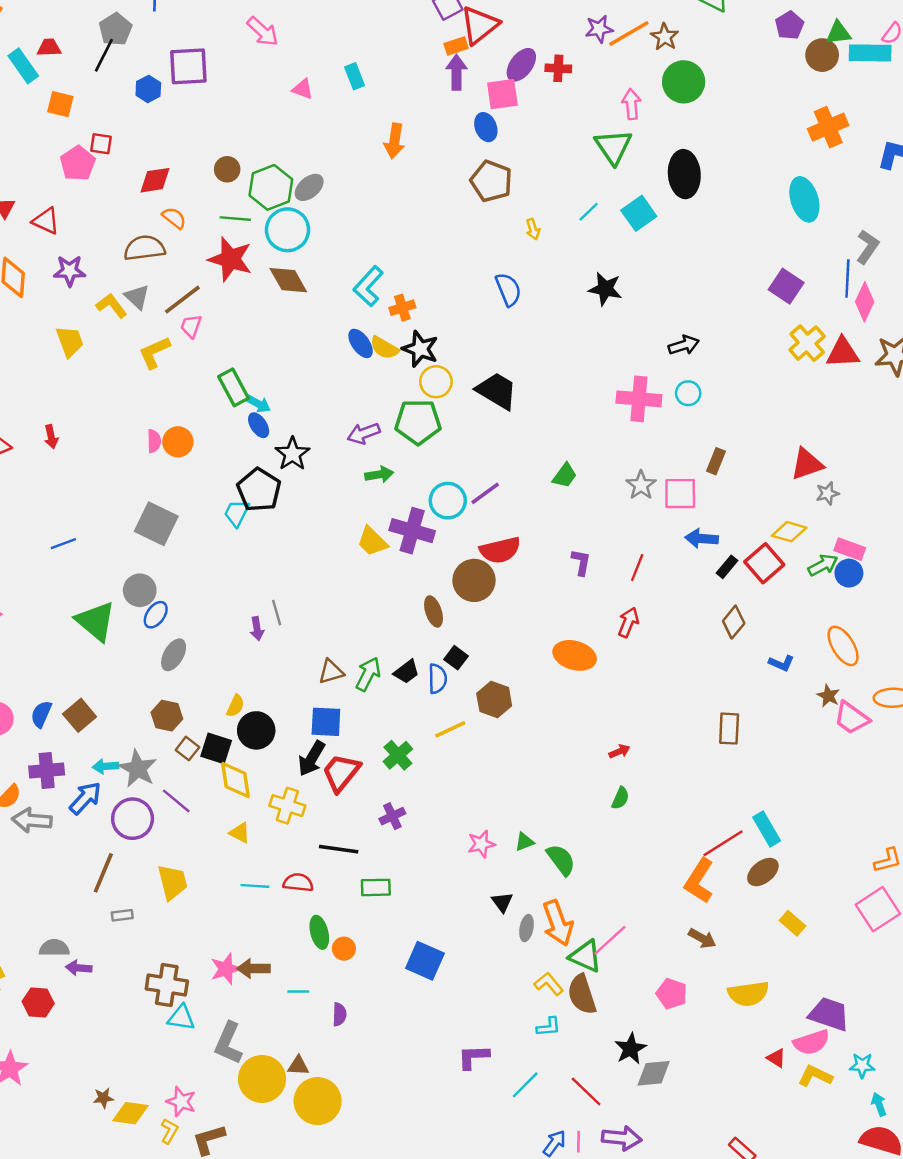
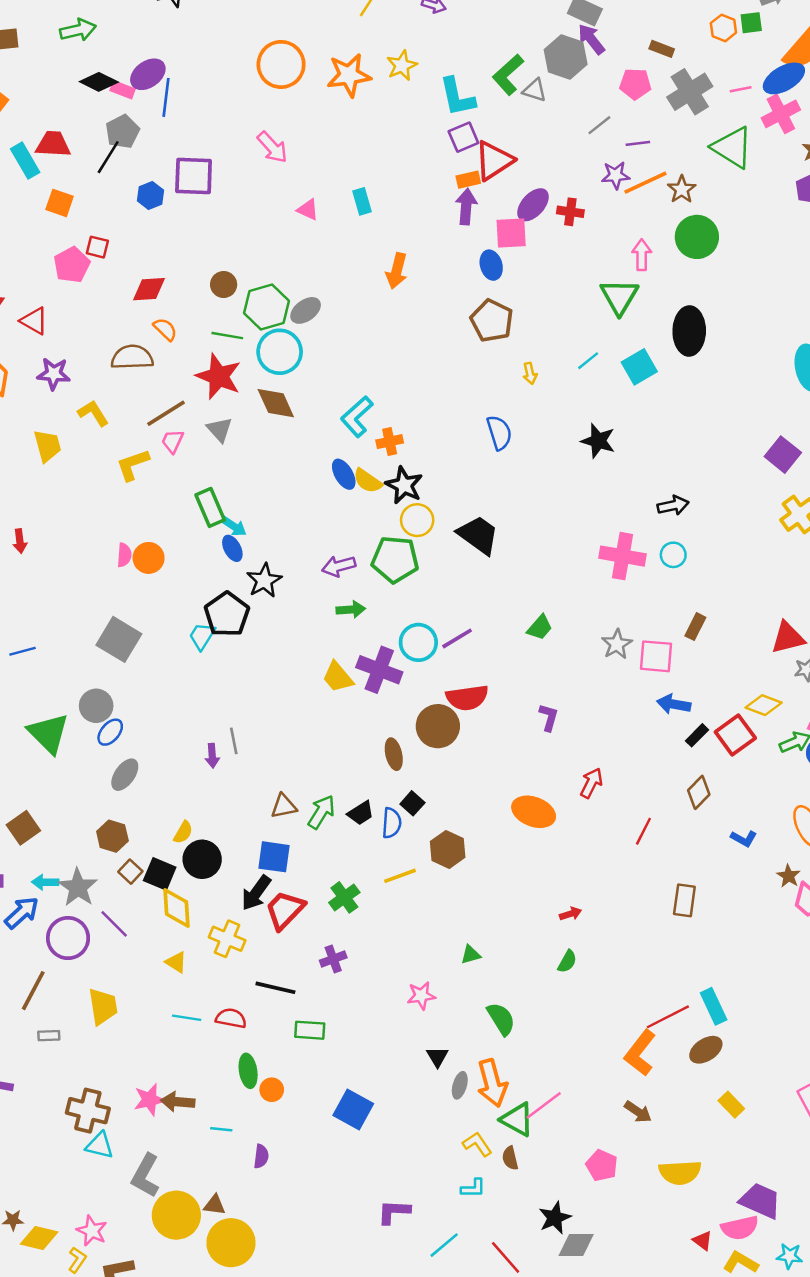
red trapezoid: (49, 48) -> (53, 144), size x1.4
gray triangle: (137, 297) -> (220, 430), moved
red line: (637, 568) -> (643, 831), moved
green triangle: (524, 842) -> (471, 955), moved
brown semicircle: (582, 994) -> (510, 1158), size x0.6

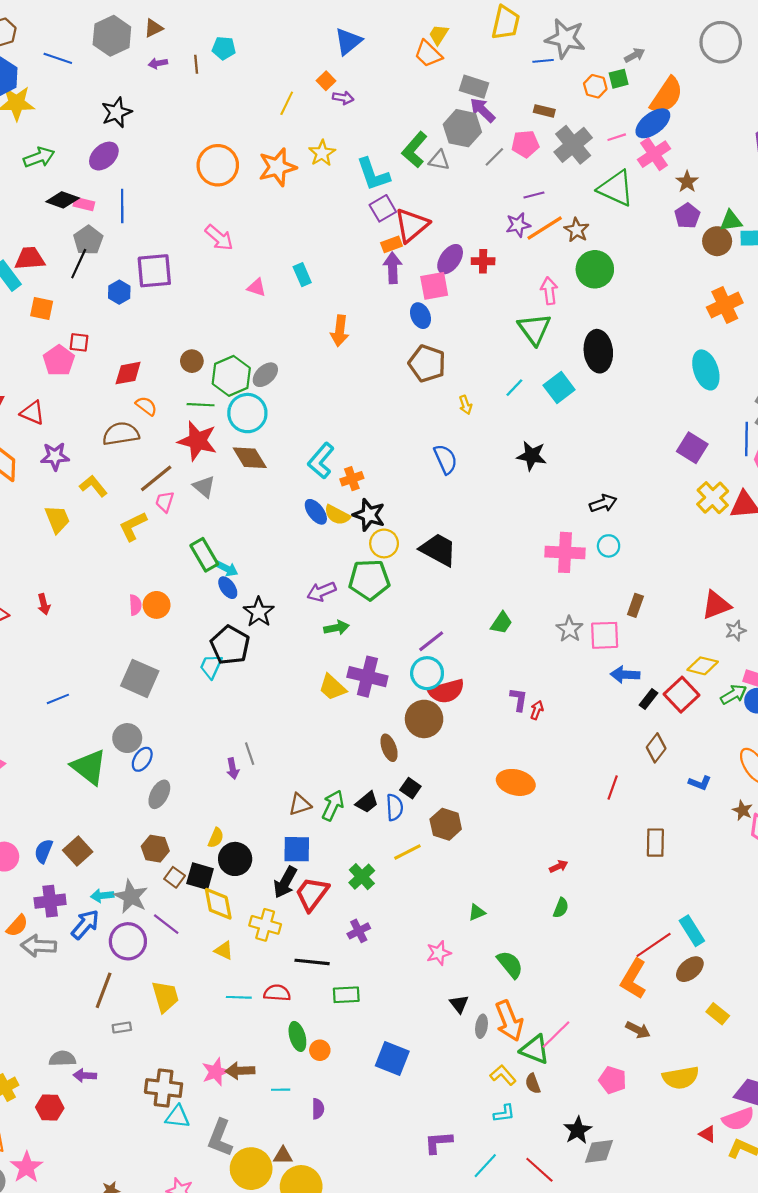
purple ellipse: (148, 74) -> (104, 156), moved
gray line: (599, 125) -> (494, 157), moved
cyan circle: (418, 642) -> (427, 673), moved
red arrow: (591, 783) -> (537, 710), moved, size x0.7

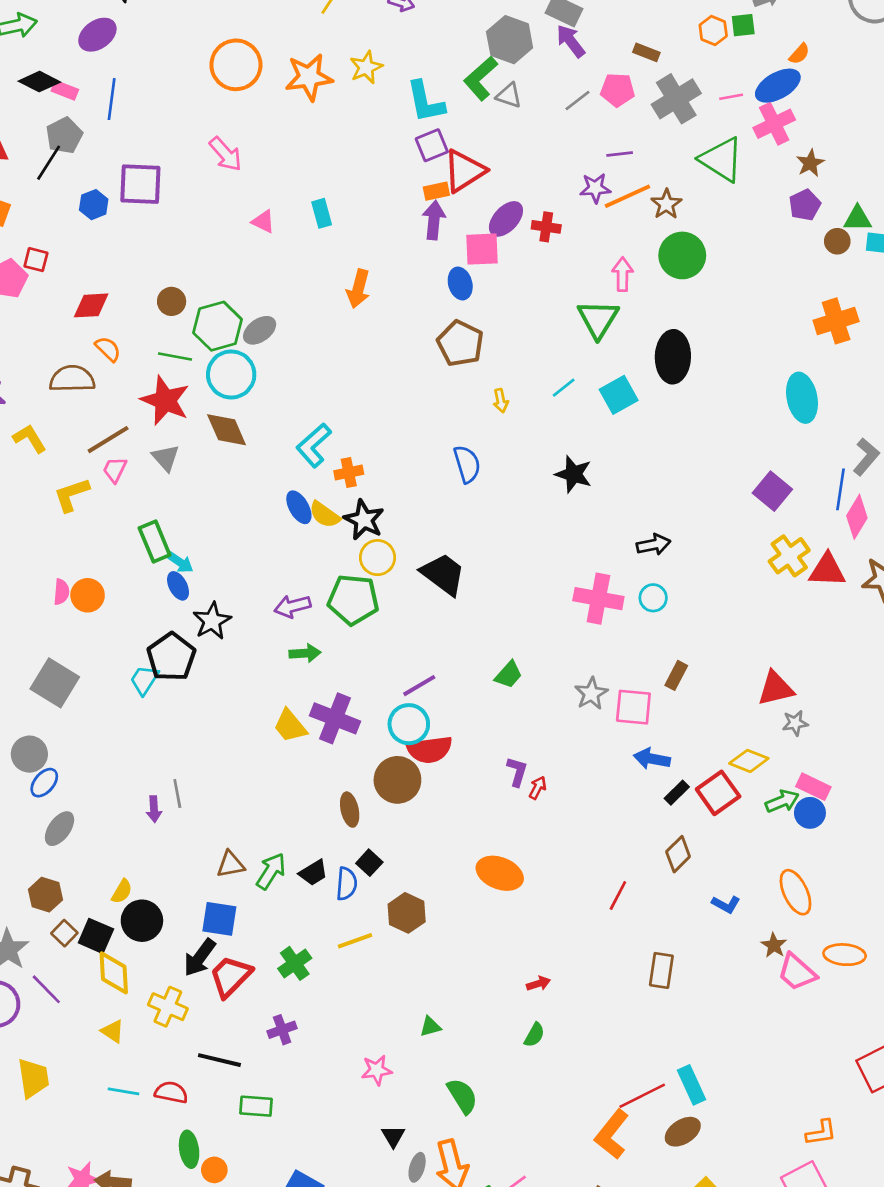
orange semicircle: (667, 96) -> (799, 54), size x0.5
gray hexagon: (462, 128) -> (510, 40), moved
brown circle: (717, 241) -> (837, 241), size x0.7

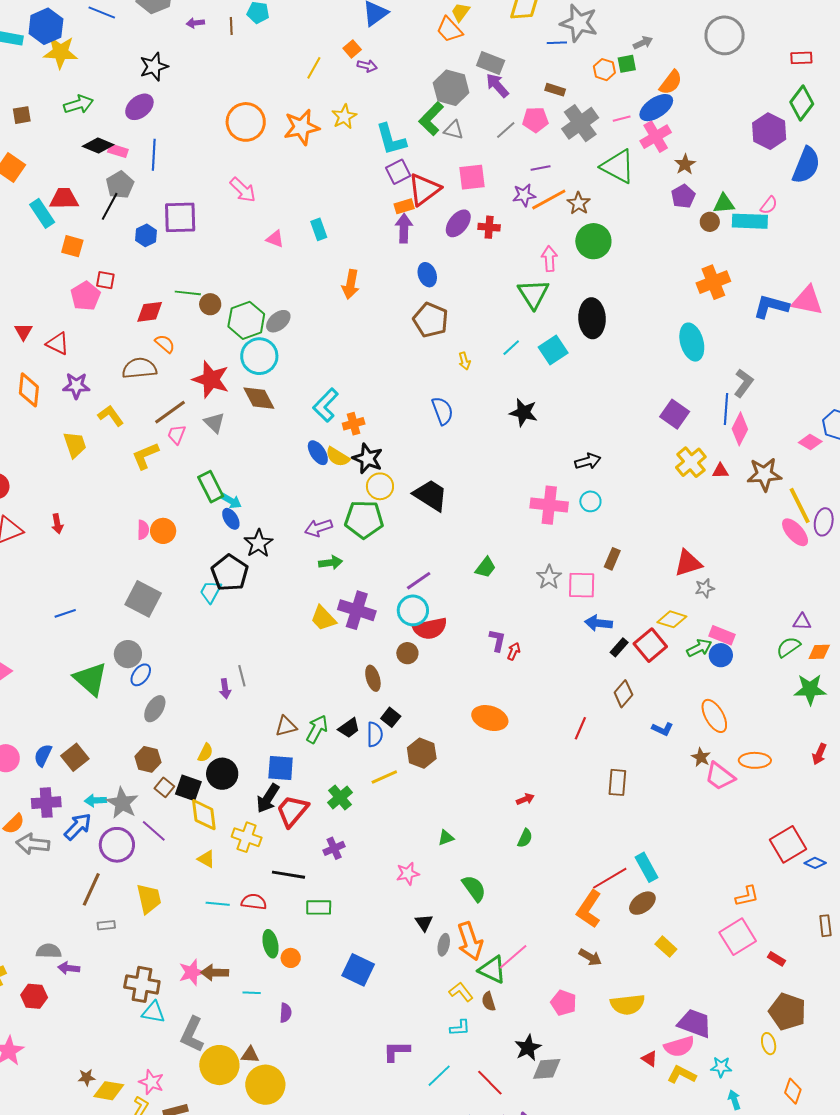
orange semicircle: (799, 54) -> (671, 82), size x1.5
pink square: (482, 249) -> (472, 177), moved
green line: (175, 356) -> (188, 293), moved
red triangle: (827, 570) -> (720, 471), size x0.6
brown circle: (397, 780) -> (407, 653), size x0.6

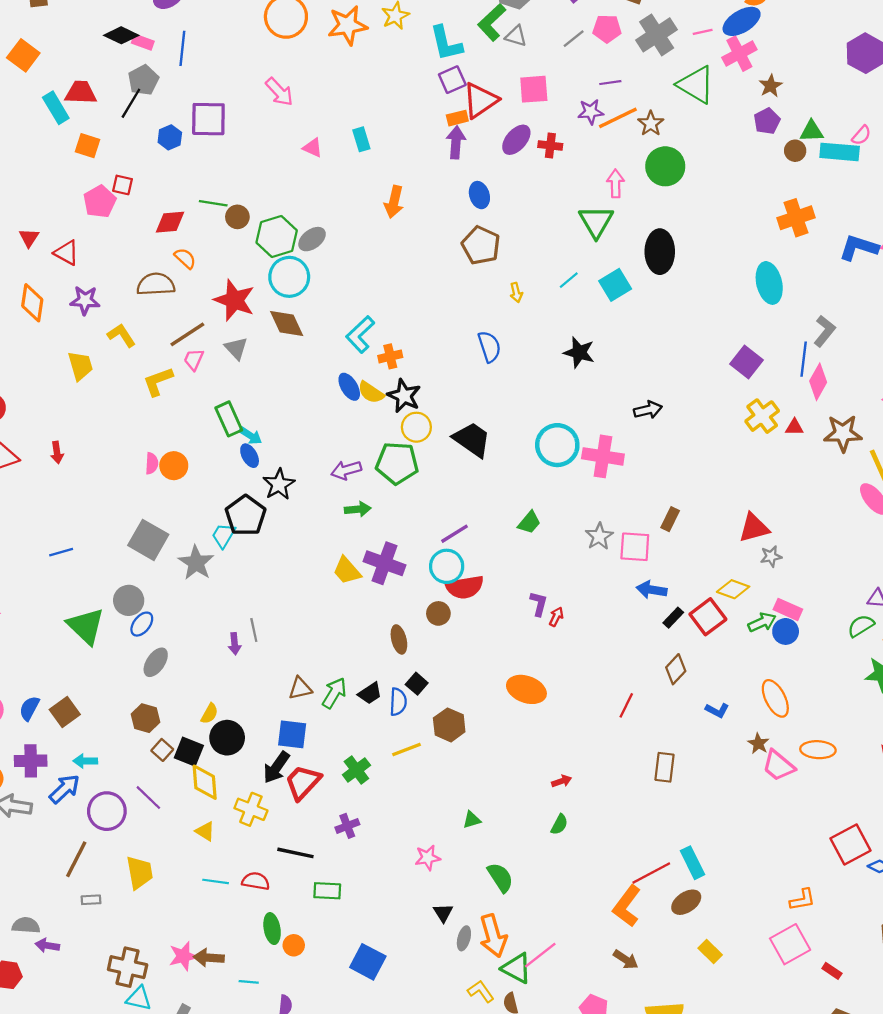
cyan circle: (590, 501) -> (557, 445), moved, size x1.8
gray star: (122, 803) -> (196, 563), moved

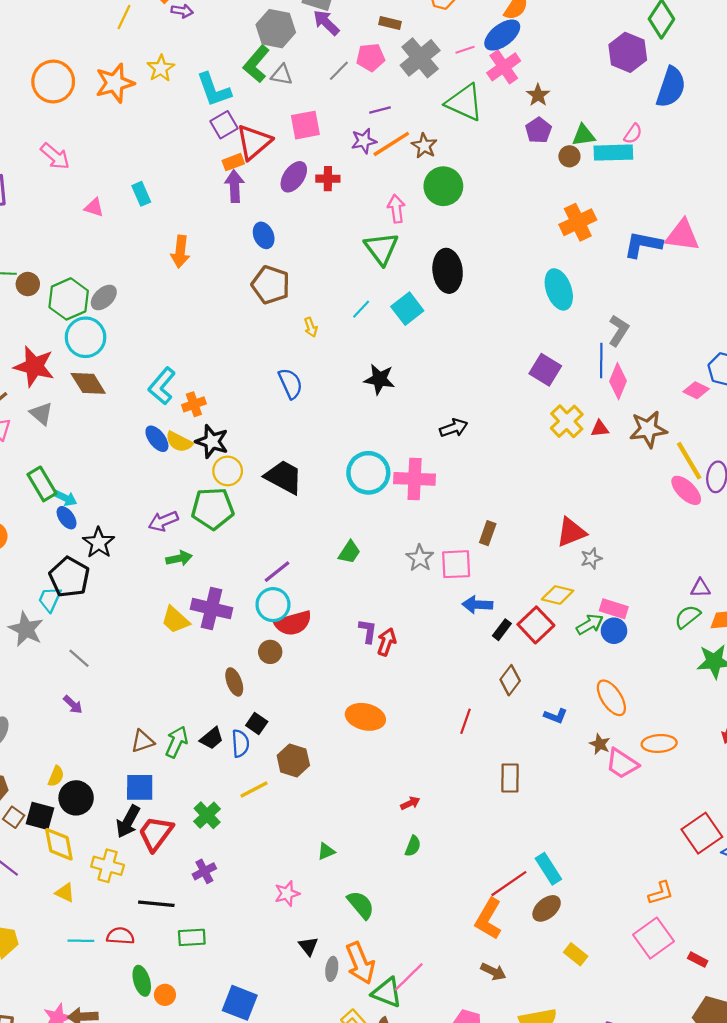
red arrow: (556, 617) -> (387, 642), size x1.4
gray line: (254, 630) -> (79, 658), moved, turned -30
purple arrow: (235, 644) -> (73, 705), turned -35

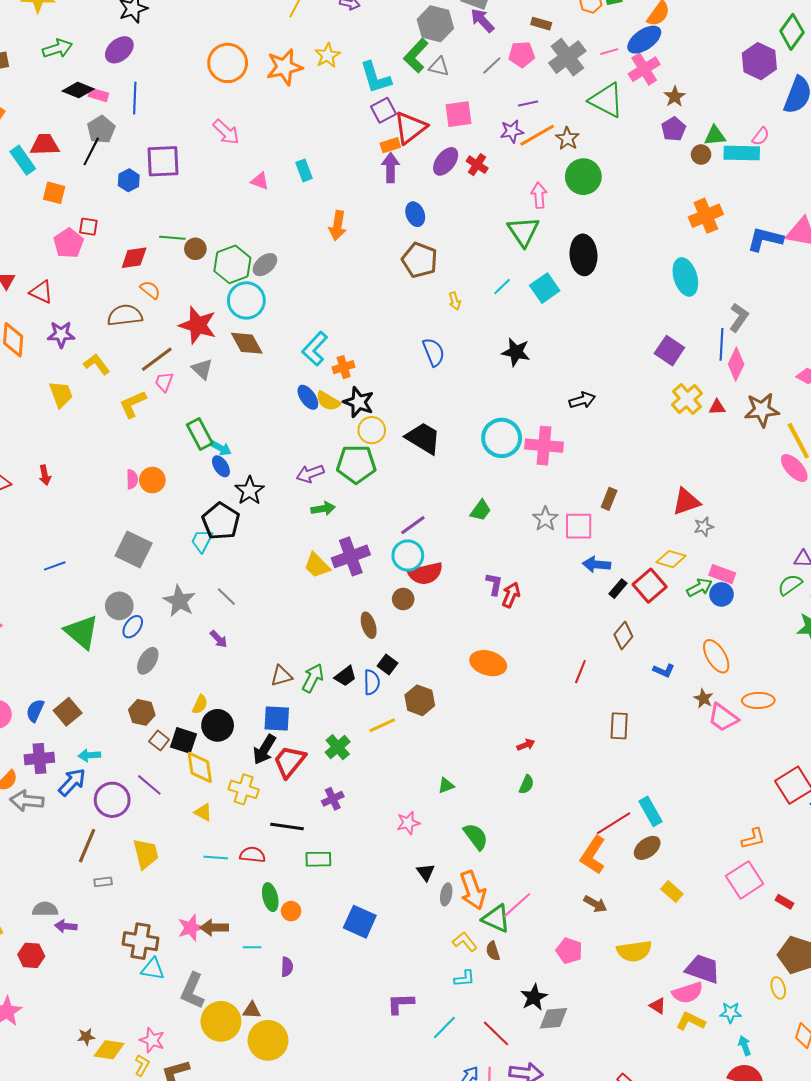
red cross: (328, 179) -> (477, 165), turned 30
purple cross: (211, 609) -> (351, 556), turned -36
gray star: (26, 629) -> (179, 601), moved

